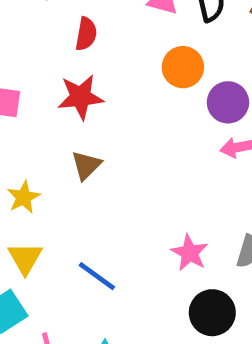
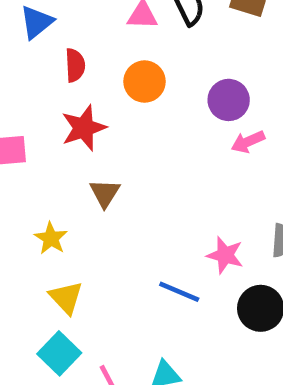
orange circle: (183, 67) -> (145, 82), moved
blue line: (97, 276) -> (179, 292), moved

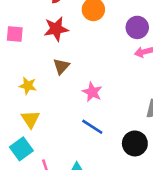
yellow star: (51, 238) -> (28, 86), turned -30
pink star: (225, 255) -> (92, 92), moved

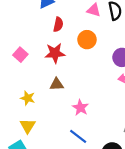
pink square: (15, 34) -> (20, 55), turned 32
brown triangle: (61, 66) -> (57, 84), turned 40

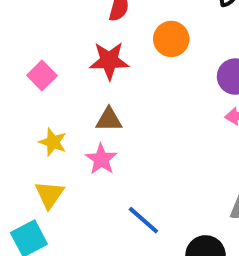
pink square: (20, 55) -> (42, 75), moved
pink star: (80, 108) -> (101, 159), moved

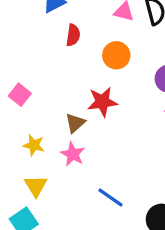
red star: (109, 61) -> (102, 102), moved
brown triangle: (109, 120) -> (75, 123), turned -35

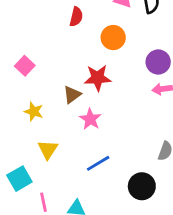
pink star: (73, 154) -> (90, 119), moved
yellow triangle: (36, 186) -> (48, 149), moved
blue line: (111, 197) -> (98, 163), turned -70

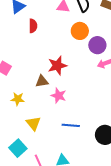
orange circle: (113, 38) -> (80, 31), moved
brown triangle: (72, 95) -> (42, 81), turned 40
blue line: (98, 163) -> (71, 125), turned 48

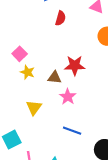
yellow star: (18, 99) -> (27, 72), moved
yellow triangle: (33, 123) -> (34, 108), moved

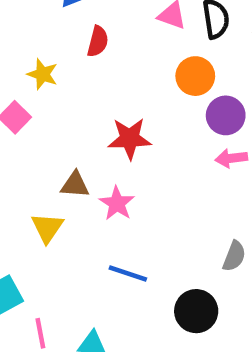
yellow star: (27, 72) -> (43, 74), moved
brown triangle: (55, 77) -> (75, 185), moved

